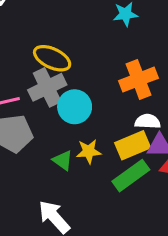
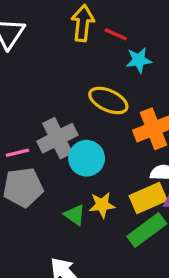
yellow ellipse: (52, 58) -> (108, 100), moved

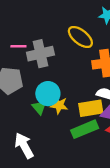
pink line: (17, 153) -> (18, 46), moved
cyan circle: (87, 158) -> (48, 94), moved

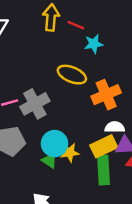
green rectangle: (85, 129) -> (104, 170), turned -55

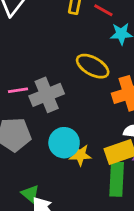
green triangle: (50, 161) -> (30, 194), moved

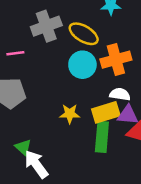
gray cross: (47, 95) -> (46, 26), moved
cyan circle: (64, 143) -> (82, 65), moved

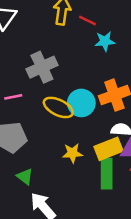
yellow ellipse: (84, 34) -> (58, 107), moved
green triangle: (23, 147) -> (25, 177), moved

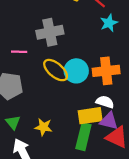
cyan star: (105, 41) -> (109, 23), turned -30
yellow star: (72, 153) -> (43, 127), moved

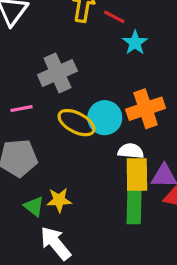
white semicircle: (105, 102) -> (131, 151), moved
yellow rectangle: (90, 116) -> (137, 174), turned -70
yellow star: (43, 127) -> (59, 200), moved

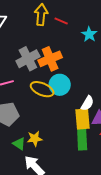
cyan star: (135, 43) -> (89, 34), moved
orange cross: (146, 109) -> (50, 59), moved
white semicircle: (131, 151) -> (87, 103), moved, turned 119

